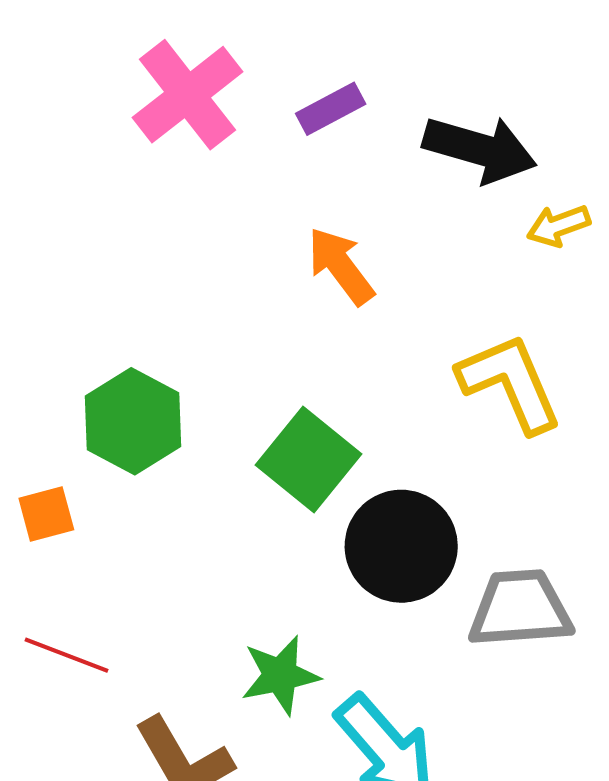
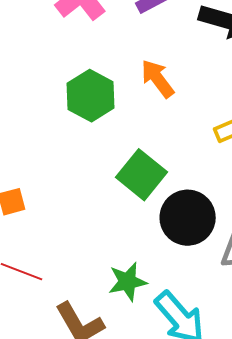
green hexagon: (133, 421) -> (91, 96), moved

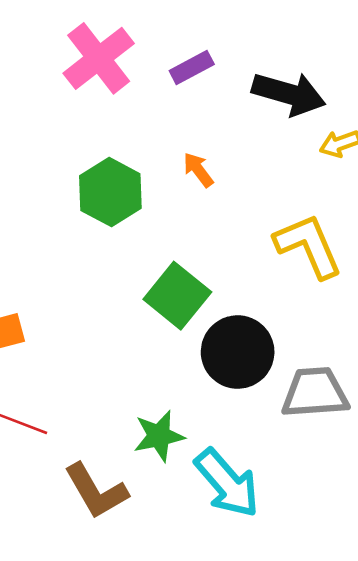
orange arrow: (158, 79) -> (198, 170), size x0.7

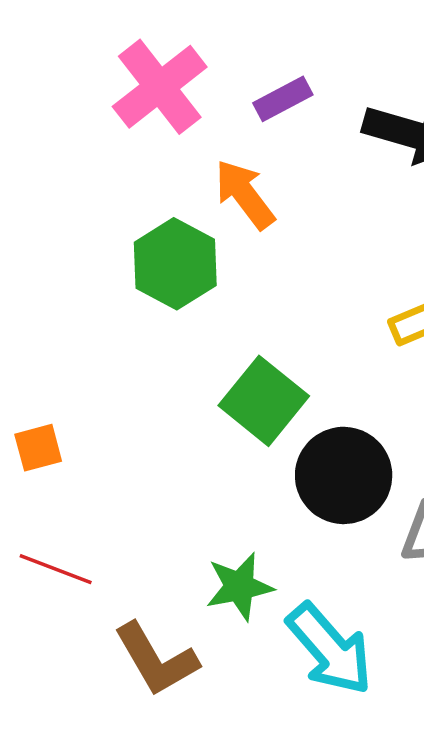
orange arrow: (198, 170) -> (245, 194), moved, size x1.5

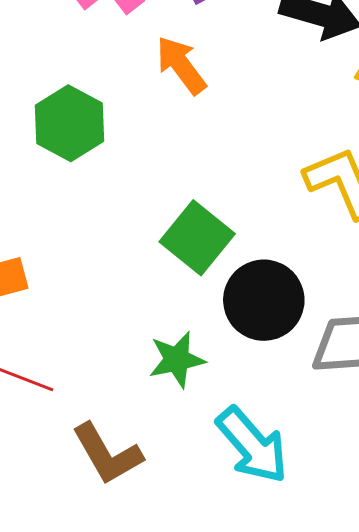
green hexagon: (175, 264) -> (70, 123), moved
green star: (239, 587) -> (177, 360), moved

